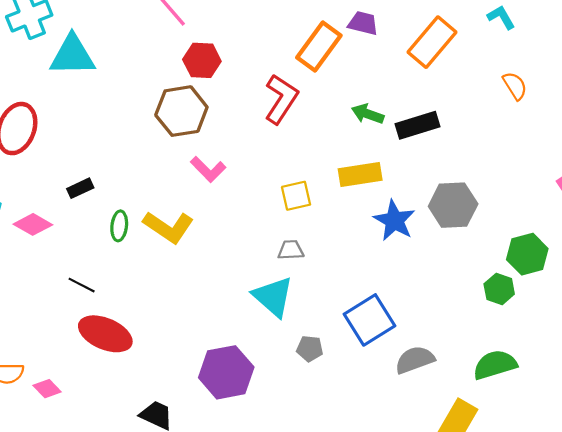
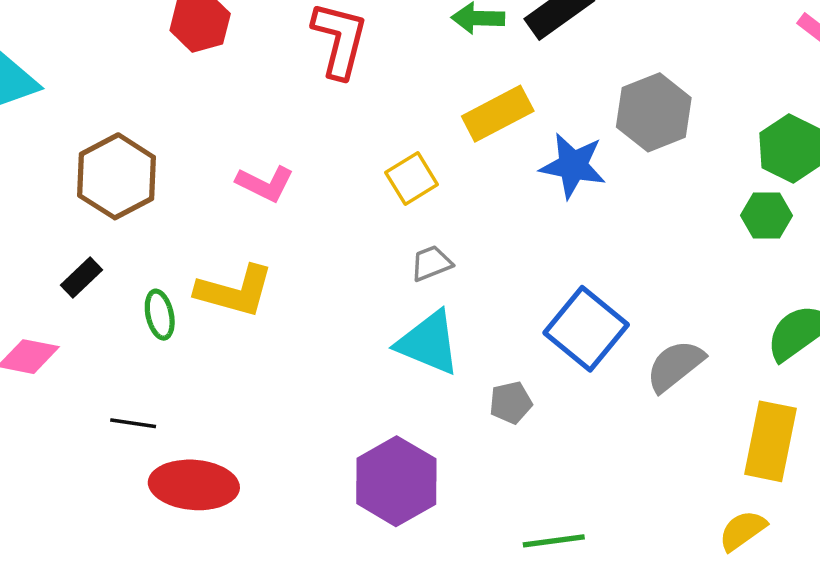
brown hexagon: (181, 111) -> (117, 176), moved

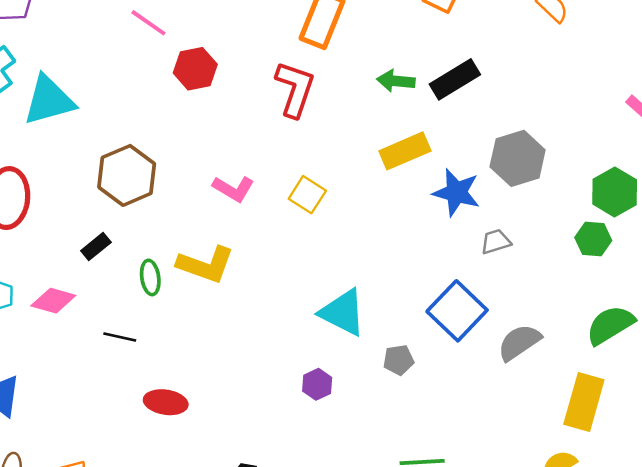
yellow square: (412, 179) -> (307, 195), moved, turned -30
gray trapezoid: (431, 263) -> (496, 242), moved
black line: (133, 423) -> (120, 337), moved
purple hexagon: (396, 481) -> (317, 384), moved, size x0.5
red ellipse: (194, 485) -> (166, 402), size x0.7

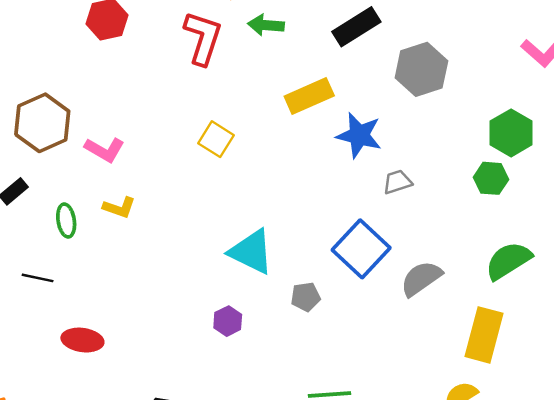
green arrow: (396, 81) -> (266, 25), moved
gray hexagon: (518, 158) -> (421, 69), moved
pink L-shape: (233, 189) -> (105, 150), moved
yellow L-shape: (206, 265) -> (119, 207), size x0.6

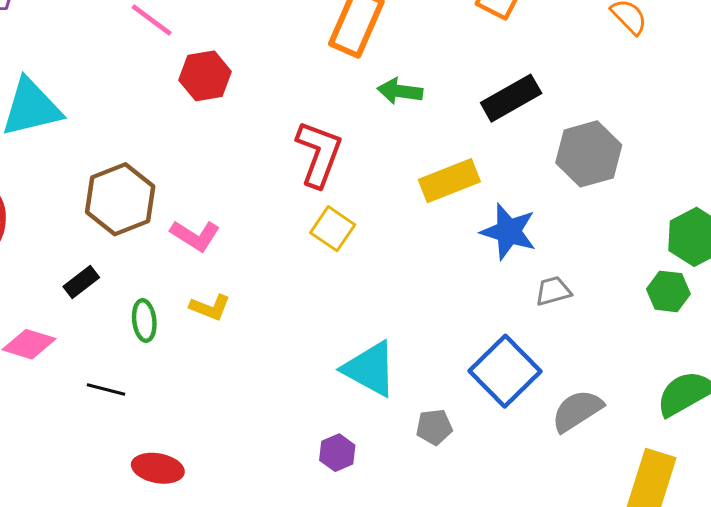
red L-shape: (203, 38) -> (319, 154), moved

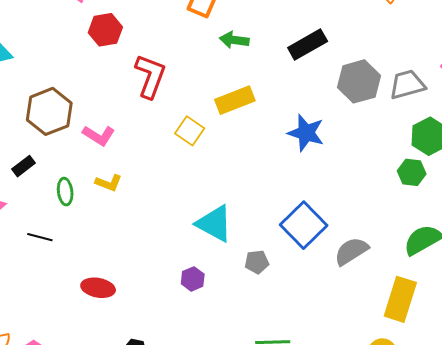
red L-shape: (319, 154) -> (150, 76), moved
yellow rectangle: (449, 181) -> (235, 100), moved
gray trapezoid: (553, 291) -> (407, 84), moved, size x1.5
red ellipse: (158, 468) -> (98, 288), moved

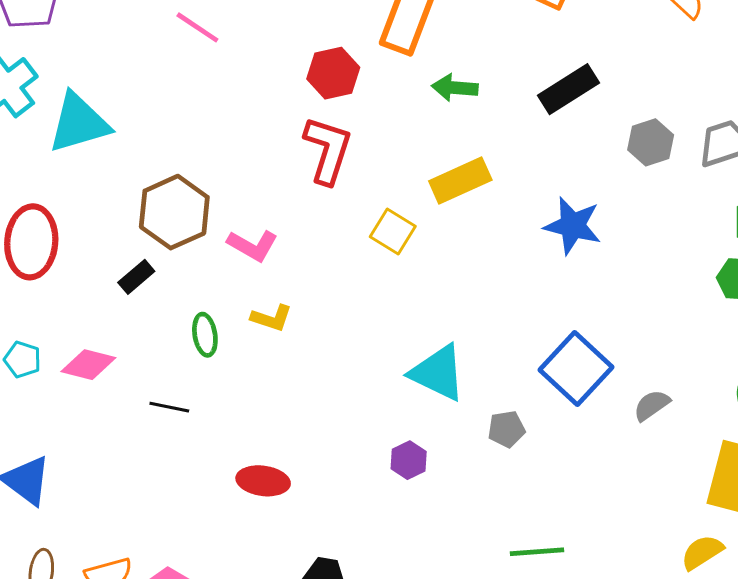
red hexagon: (105, 30) -> (333, 73), moved
gray hexagon: (359, 81) -> (651, 142), size x0.7
black rectangle: (23, 166) -> (136, 277), moved
gray semicircle: (351, 251) -> (652, 405), size x0.7

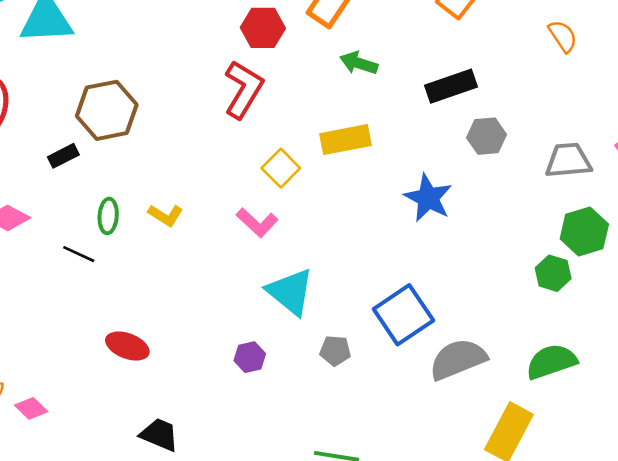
gray hexagon: (651, 142) -> (487, 136), moved
pink L-shape: (253, 245) -> (257, 223), moved
gray semicircle: (652, 405) -> (458, 359), size x1.8
black line: (169, 407) -> (79, 254), moved

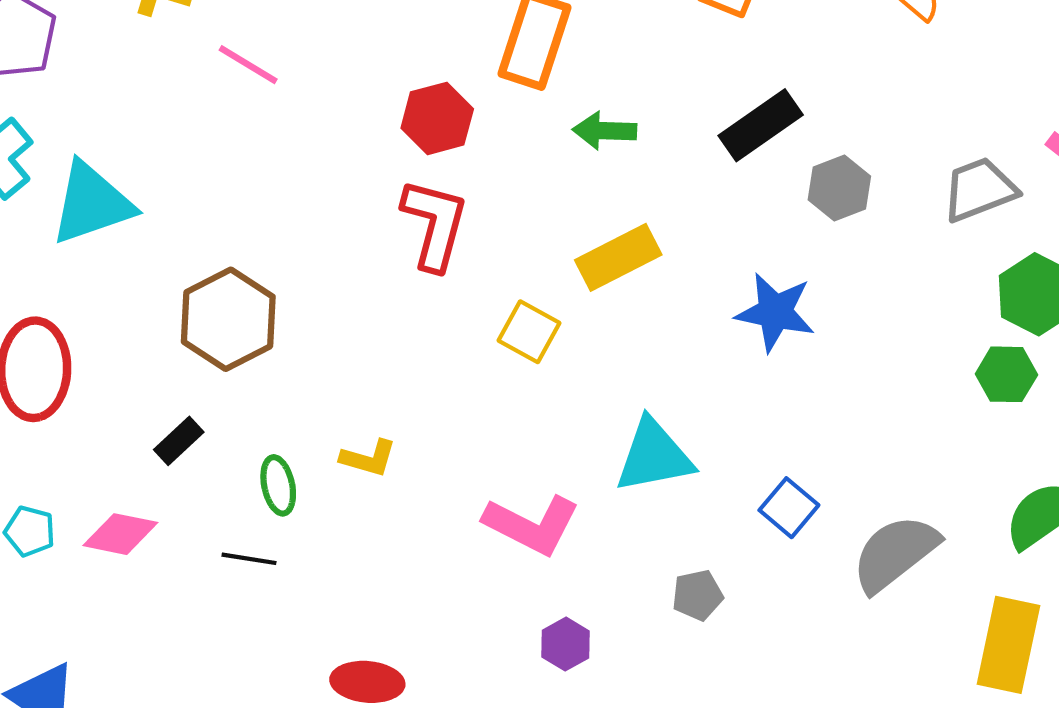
black rectangle: (63, 156) -> (179, 441), moved
pink L-shape: (257, 223) -> (532, 525), moved, size x1.4
cyan triangle: (290, 292) -> (654, 456), moved, turned -34
blue square: (403, 315) -> (789, 508), size x0.6

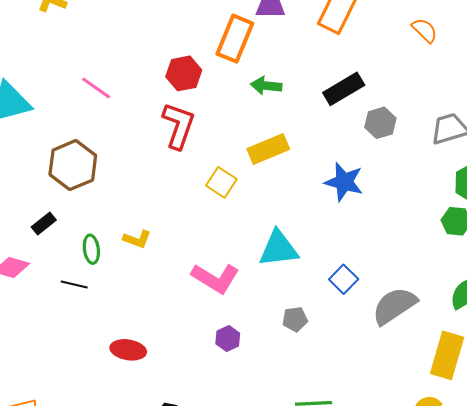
pink line: (248, 65) -> (96, 88), moved

